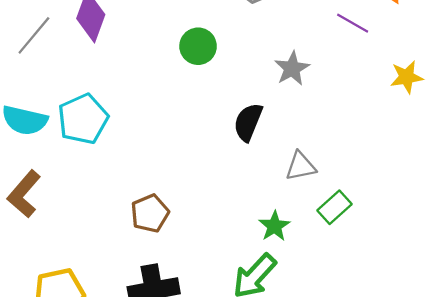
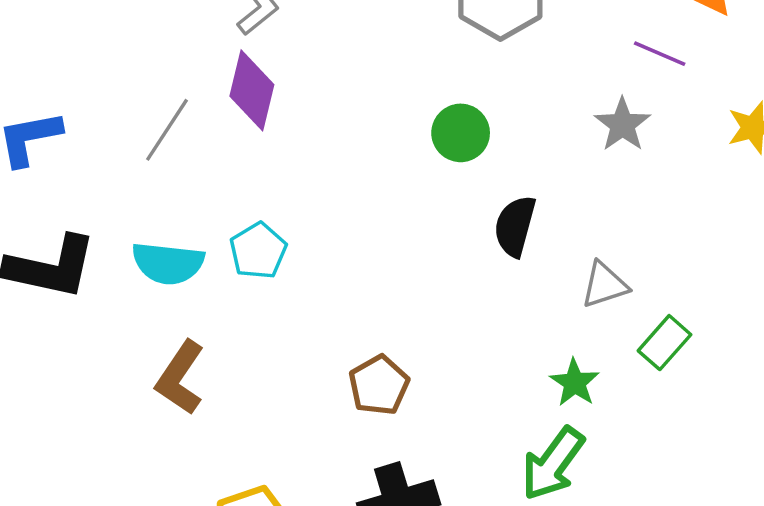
green circle: (198, 46) -> (461, 133), moved
gray star: (292, 68) -> (622, 125), moved
cyan pentagon: (83, 119) -> (258, 251), size x0.7

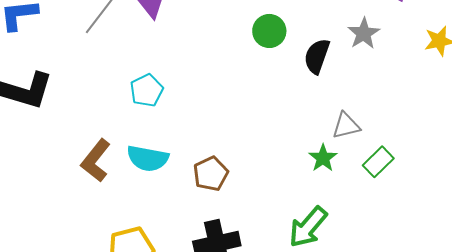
black semicircle: (515, 226) -> (317, 56), moved
cyan semicircle: (168, 263) -> (148, 158), moved
green star: (575, 383) -> (323, 158), moved

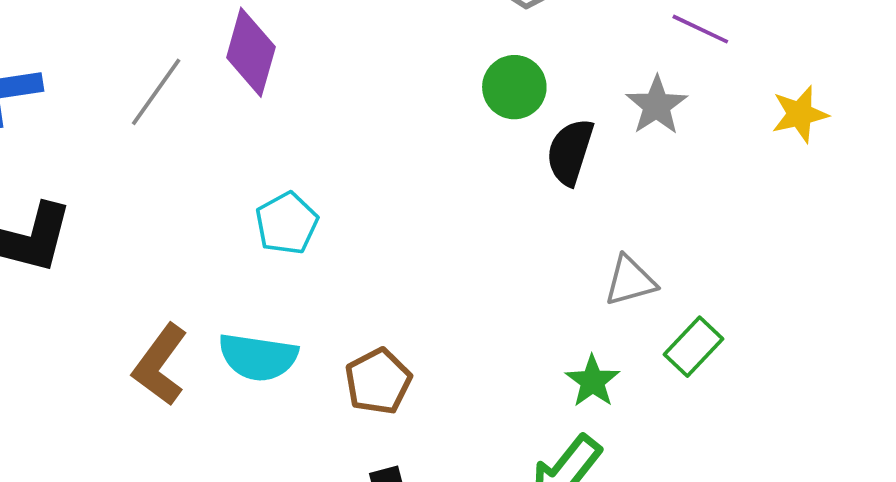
green circle: (269, 31) -> (514, 87), moved
cyan pentagon: (147, 90) -> (287, 223), moved
green star: (323, 158) -> (593, 381), moved

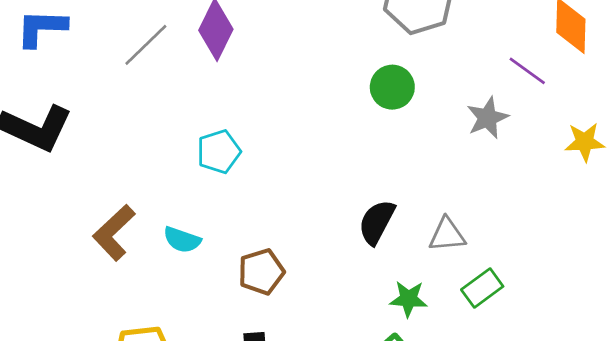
black semicircle: (570, 152) -> (377, 222), moved
cyan semicircle: (258, 357) -> (182, 240), size x0.7
green star: (593, 381) -> (409, 299), turned 30

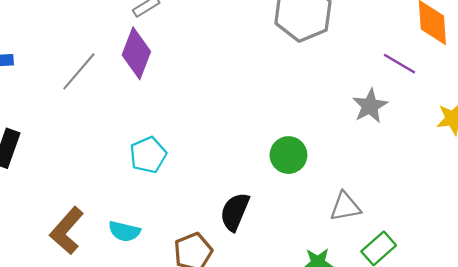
green circle: (392, 87) -> (288, 155), moved
black semicircle: (377, 222) -> (235, 212), moved

